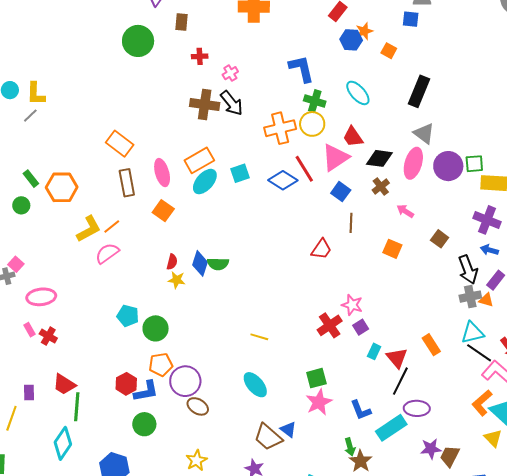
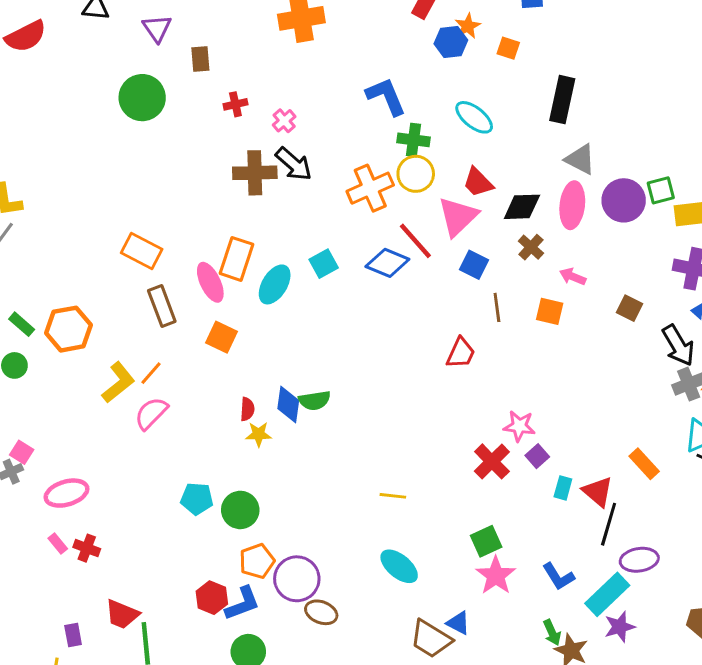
orange rectangle: (199, 160) -> (237, 259), moved, turned -32
orange square: (392, 249) -> (550, 311), moved
purple star: (431, 449) -> (620, 627), moved

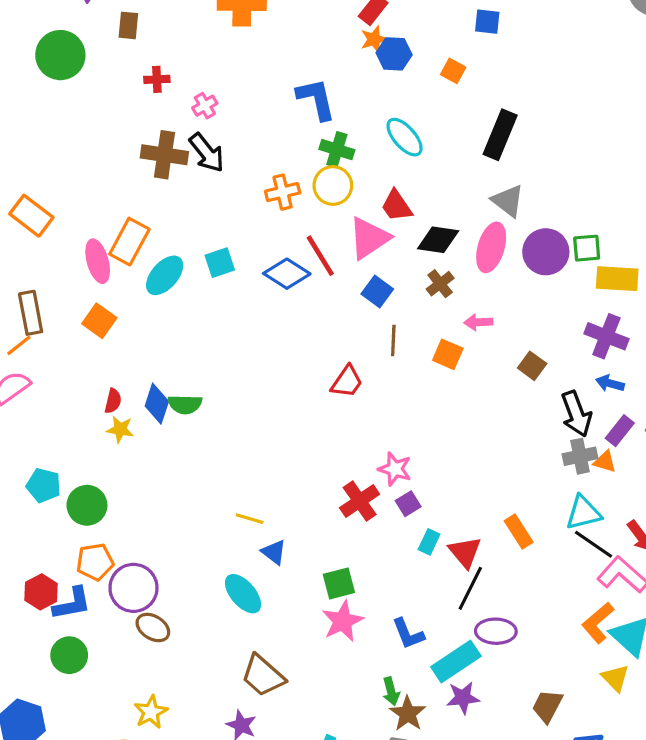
orange star: (468, 26) -> (374, 39), moved
orange cross: (370, 188) -> (283, 192), size x0.7
pink arrow: (573, 277) -> (478, 322), turned -35
brown rectangle: (162, 306) -> (31, 313), moved
blue triangle: (458, 623) -> (274, 552), moved

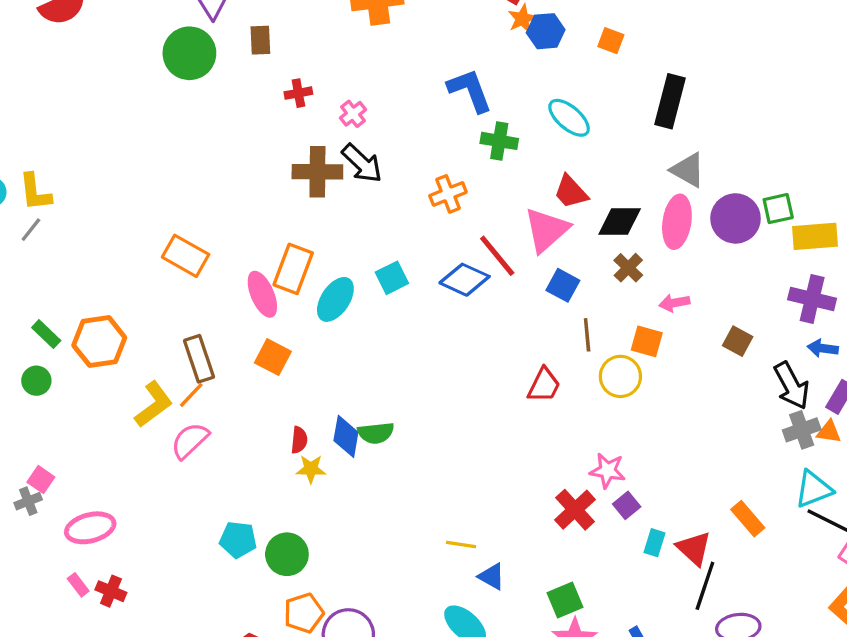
green circle: (60, 55) -> (189, 53), moved
yellow circle: (333, 185) -> (620, 376), moved

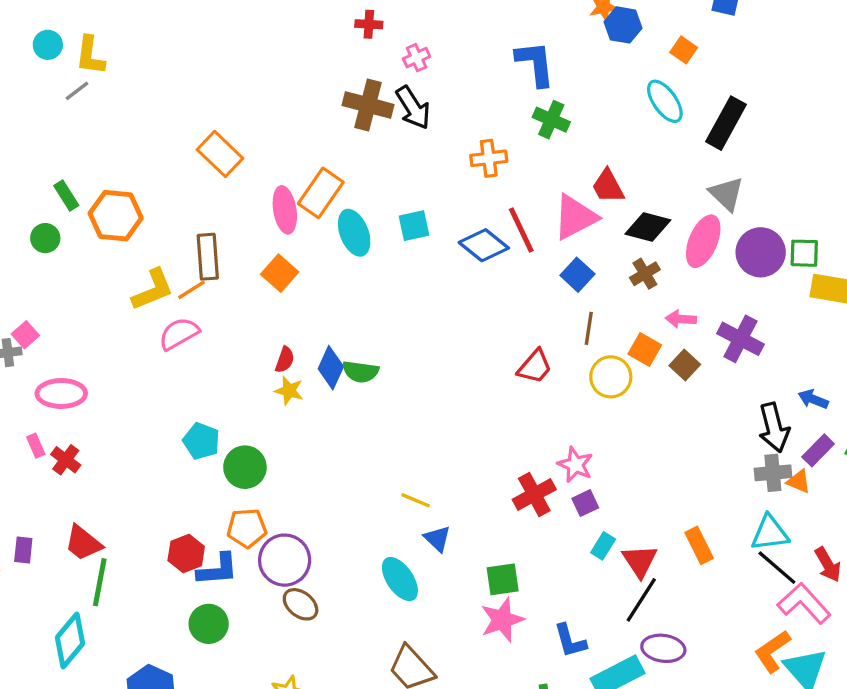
cyan ellipse: (569, 118) -> (665, 101), moved
cyan ellipse: (335, 299) -> (354, 233), turned -69
purple cross: (812, 299) -> (741, 339), moved
brown square: (738, 341) -> (685, 365), moved

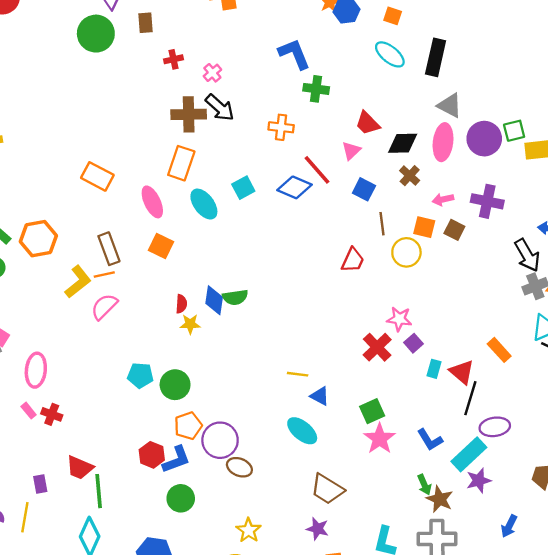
orange cross: (489, 158) -> (281, 127), turned 30
orange rectangle: (321, 193) -> (181, 163), moved
pink triangle: (575, 217) -> (351, 151), size x0.6
orange line: (191, 290) -> (104, 274), turned 36
pink ellipse: (61, 393) -> (36, 370), turned -68

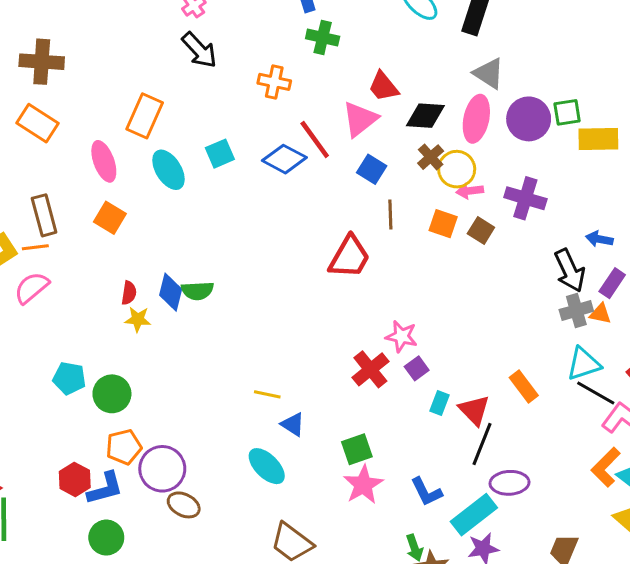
brown cross: (189, 114) -> (42, 62), moved
pink triangle: (351, 151) -> (360, 119), size x1.5
yellow circle: (406, 252) -> (457, 169), moved
red trapezoid: (353, 260) -> (349, 257), size x1.4

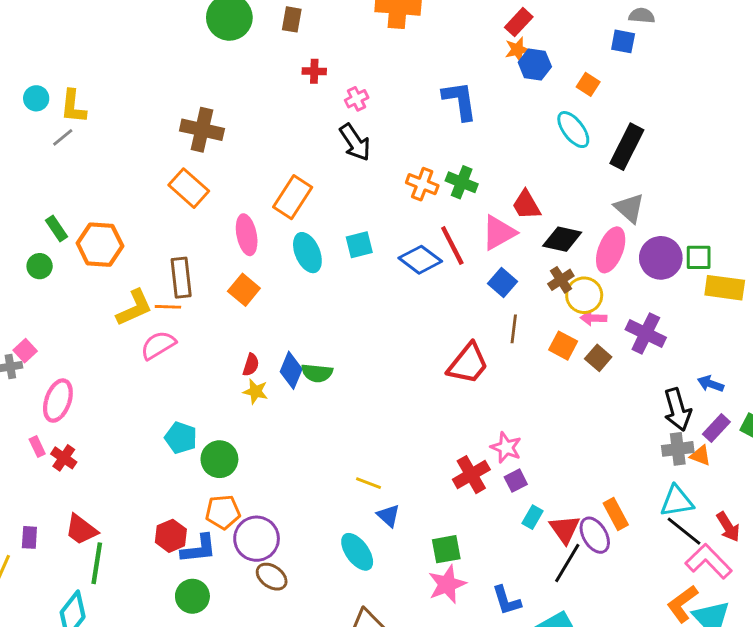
green cross: (323, 37) -> (462, 182), moved
purple ellipse: (509, 483) -> (595, 535), moved, turned 54

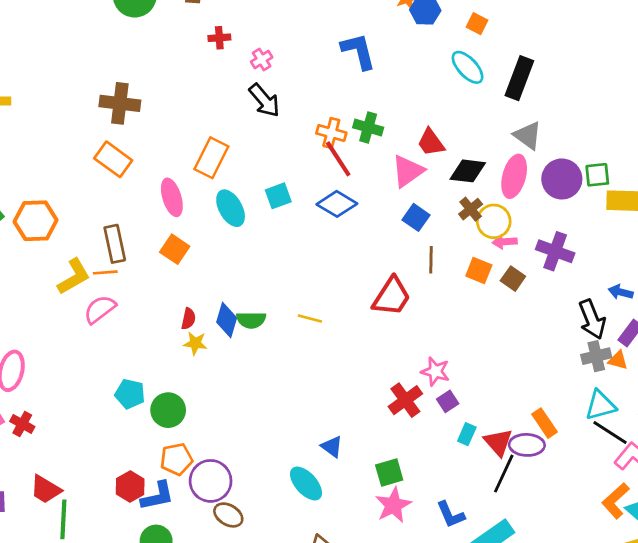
red line: (452, 245) -> (338, 159), moved
yellow line: (368, 483) -> (310, 318), moved
purple ellipse: (595, 535) -> (527, 445), turned -52

